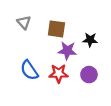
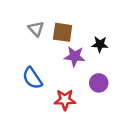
gray triangle: (24, 22) -> (36, 29), moved
red star: (59, 73) -> (65, 100), moved

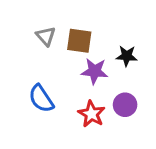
red star: (65, 100) -> (91, 114), moved, turned 30

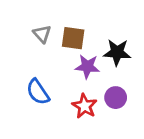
black star: (127, 56) -> (117, 52), size x1.4

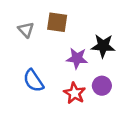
gray triangle: (42, 34) -> (26, 30), moved
brown square: (73, 38) -> (57, 22), moved

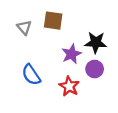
purple star: (77, 58) -> (72, 54), turned -30
purple circle: (102, 86) -> (95, 69), moved

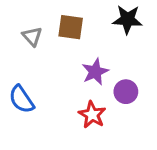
black star: (96, 42) -> (127, 19), moved
blue semicircle: (31, 75) -> (21, 99), moved

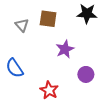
purple circle: (126, 92) -> (86, 74), moved
red star: (92, 115) -> (49, 90), moved

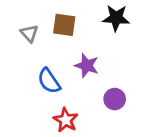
purple star: (65, 49) -> (87, 65), turned -30
blue semicircle: (15, 68) -> (49, 81), moved

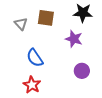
purple star: (87, 65) -> (74, 39), moved
red star: (66, 120) -> (32, 85), moved

